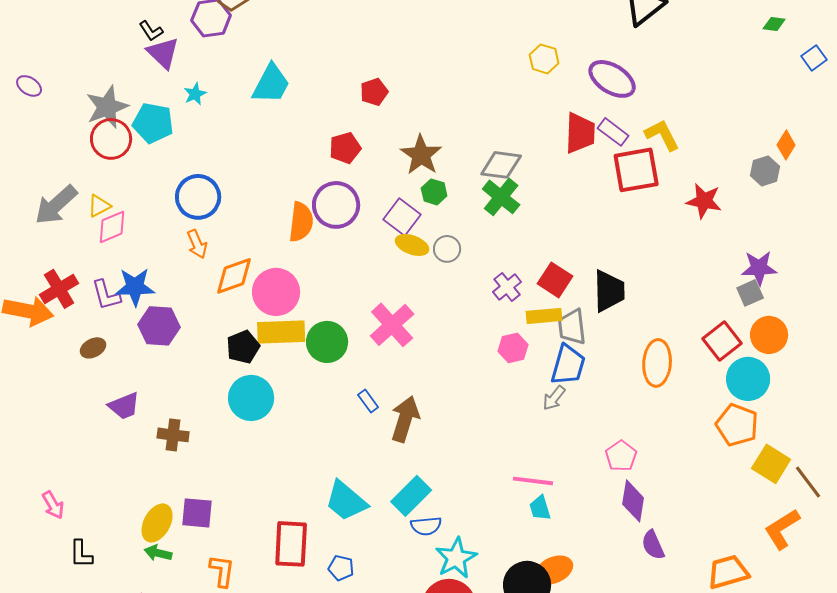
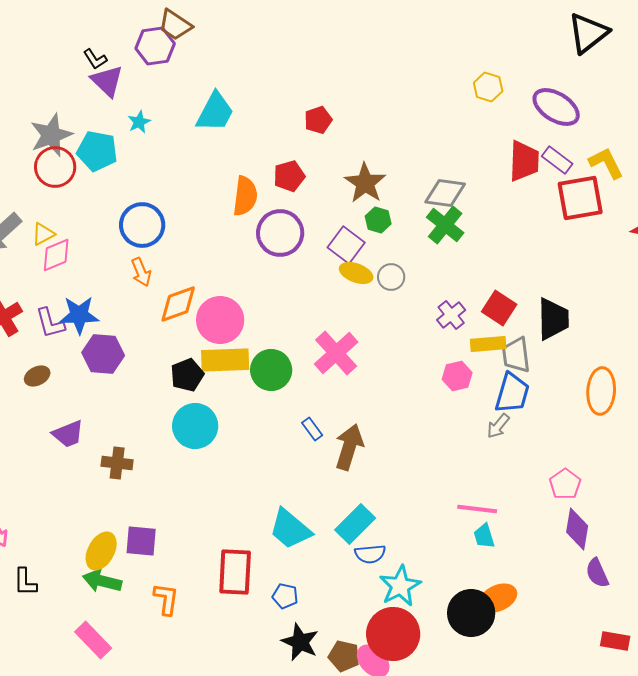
orange semicircle: (301, 222) -> (245, 196), moved
green arrow: (158, 553) -> (102, 581), size x1.4

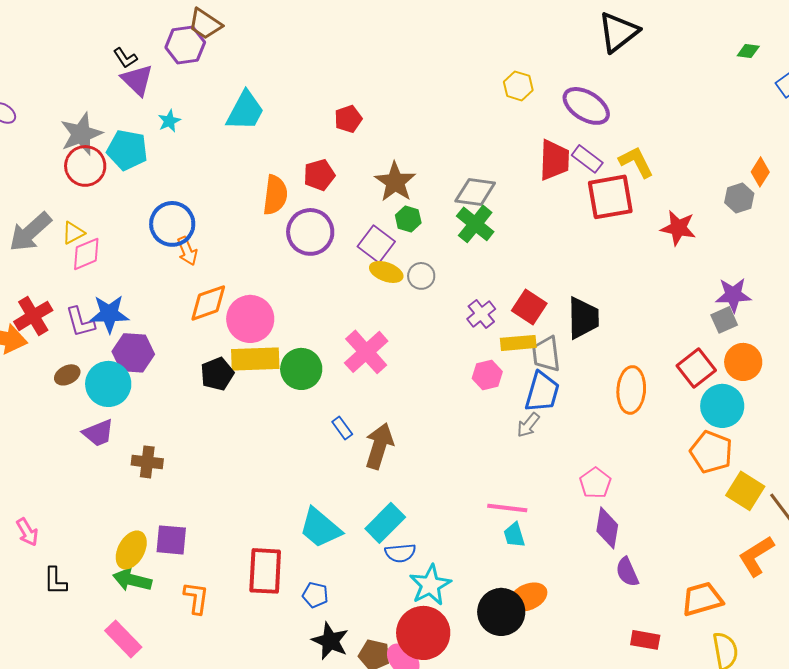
orange arrow: (141, 272) -> (187, 251), moved
cyan circle: (195, 426) -> (108, 384), moved

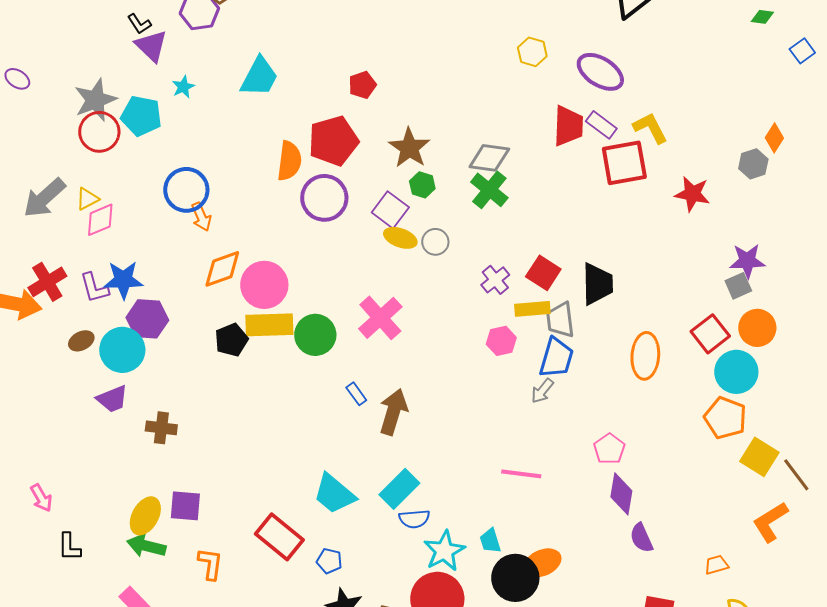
red pentagon: (319, 175) -> (333, 141), size x1.6
cyan trapezoid: (514, 535) -> (490, 541), moved
red rectangle: (265, 571) -> (279, 537), turned -54
orange trapezoid: (702, 599) -> (716, 565), size x0.6

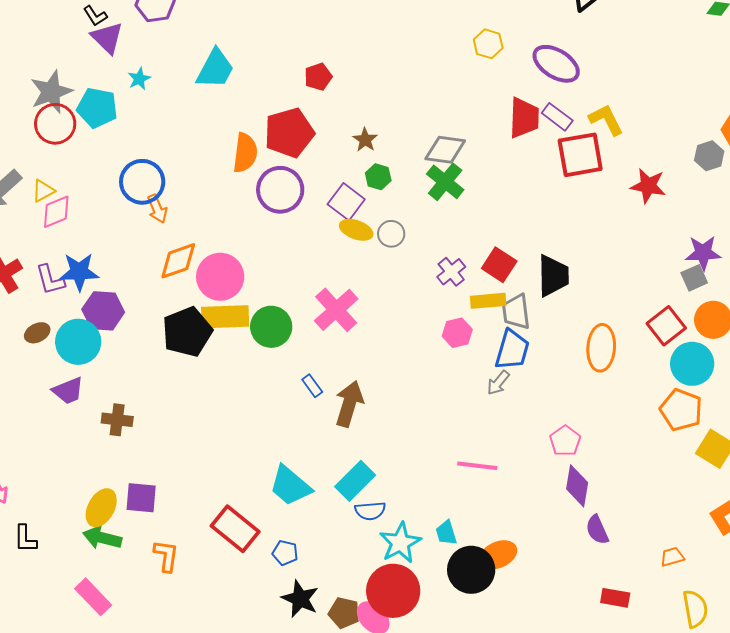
brown star: (409, 148) -> (365, 140), size x0.6
black pentagon: (231, 340) -> (187, 332), size x1.5

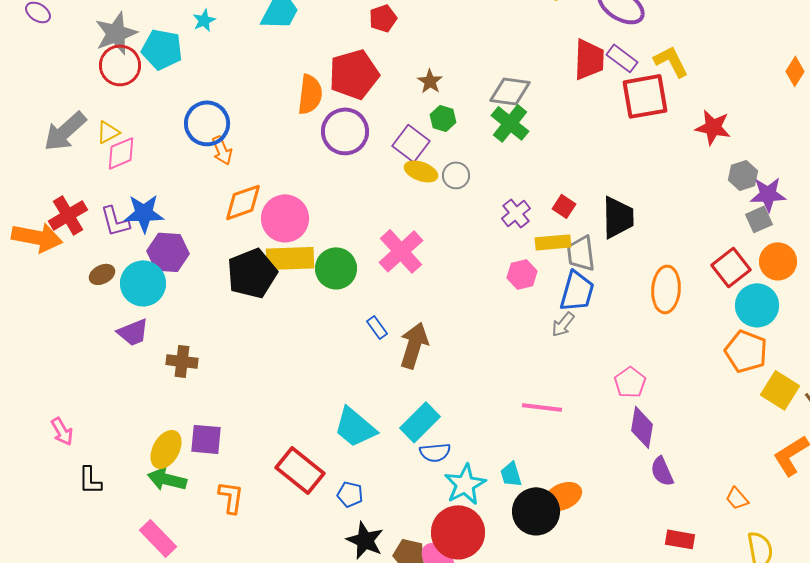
gray hexagon: (709, 156) -> (743, 175), moved
red square: (499, 265) -> (564, 206), size x0.7
orange trapezoid: (672, 557) -> (737, 498), turned -115

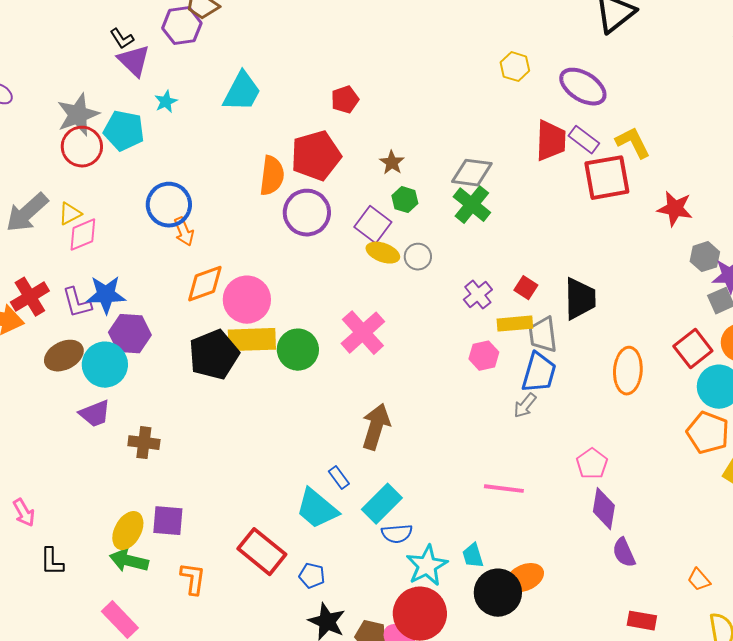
brown ellipse: (102, 274) -> (64, 356), size x1.5
blue rectangle: (377, 327) -> (339, 478), moved

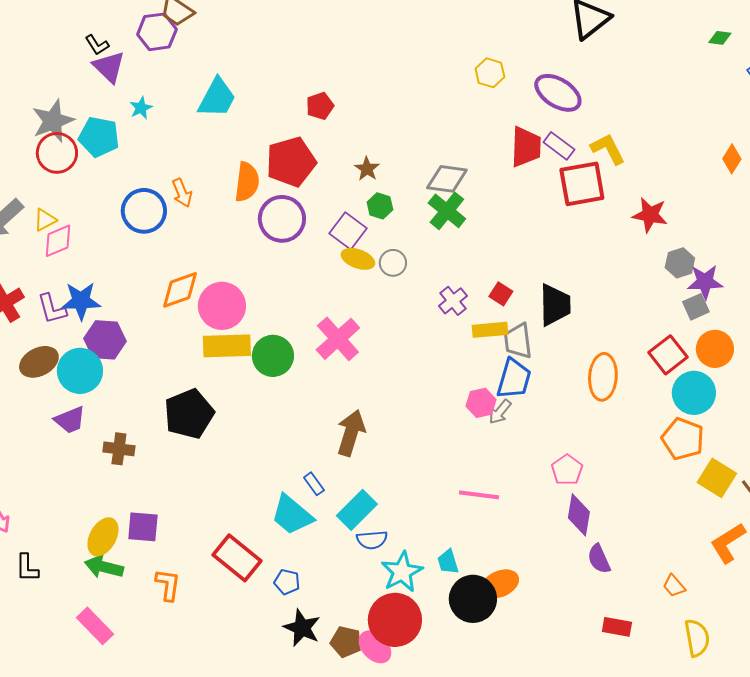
orange arrow: (184, 232) -> (182, 193), moved
black pentagon: (214, 355) -> (189, 414), moved
pink hexagon: (484, 356) -> (481, 403), moved

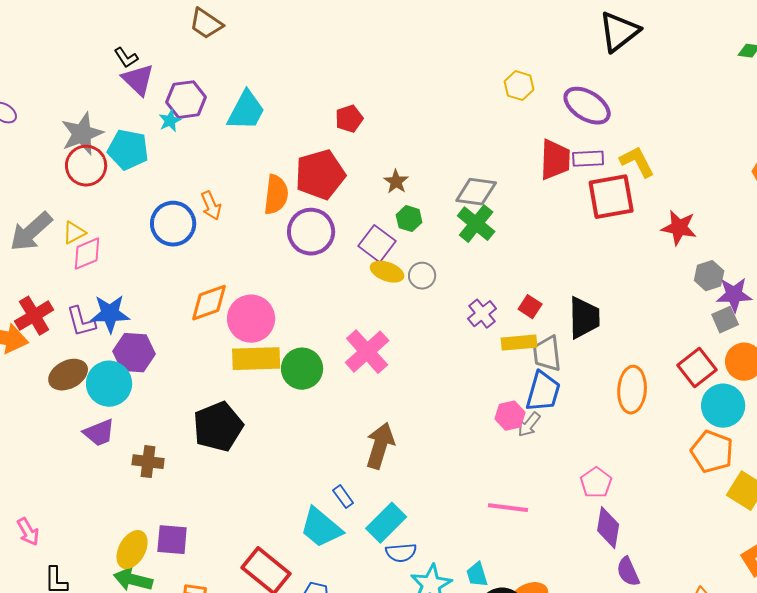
purple hexagon: (157, 32) -> (186, 100), moved
purple rectangle: (559, 146) -> (588, 159), turned -40

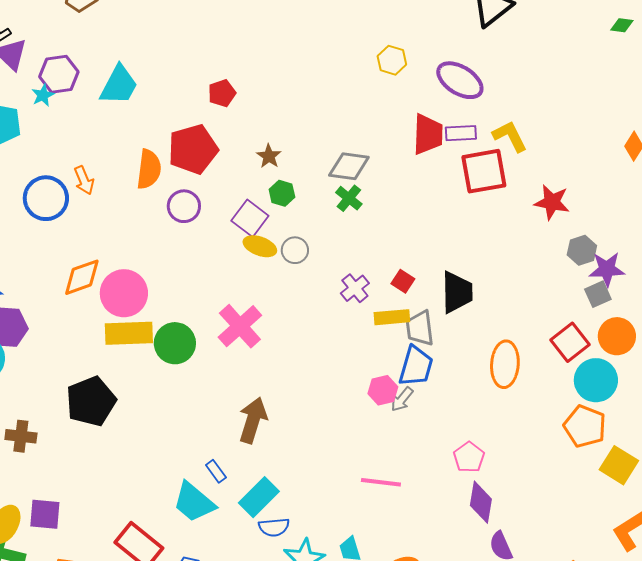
green cross: (476, 224) -> (349, 198), size x0.7
purple circle: (311, 232) -> (184, 206), size x0.7

